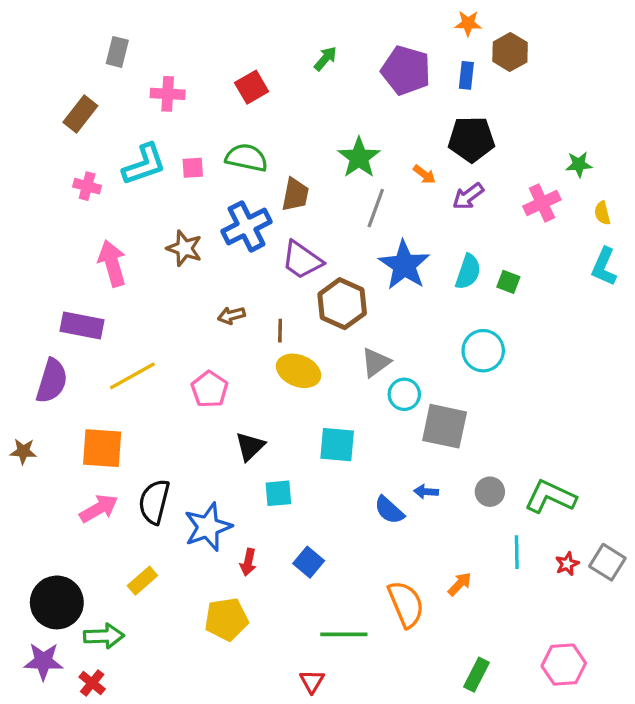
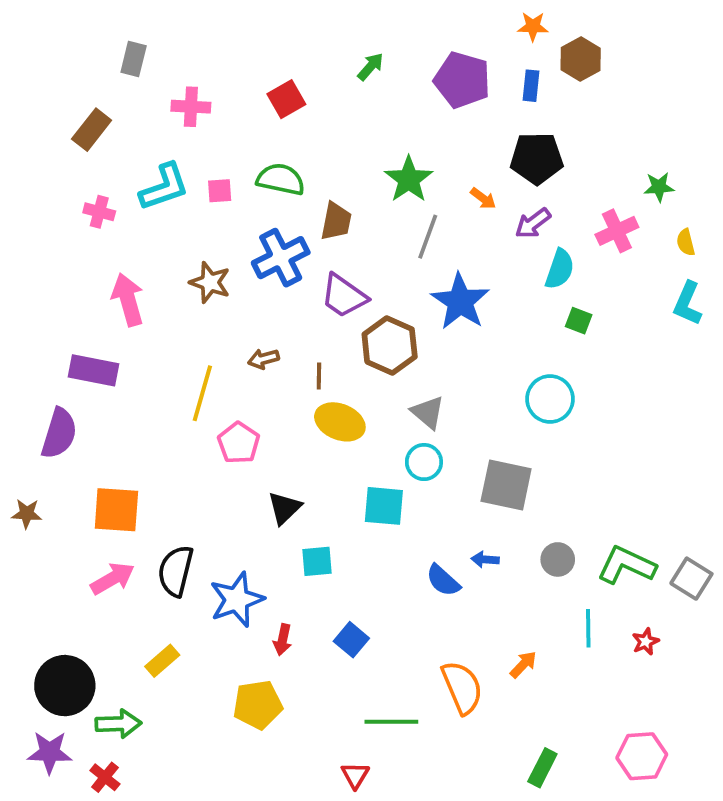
cyan semicircle: (468, 272) -> (560, 269), moved
gray triangle: (376, 362) -> (428, 412), turned -44
yellow line: (132, 376) -> (202, 393), moved, turned -45
cyan circle: (404, 394) -> (424, 462), moved
gray square: (607, 562) -> (691, 579), moved

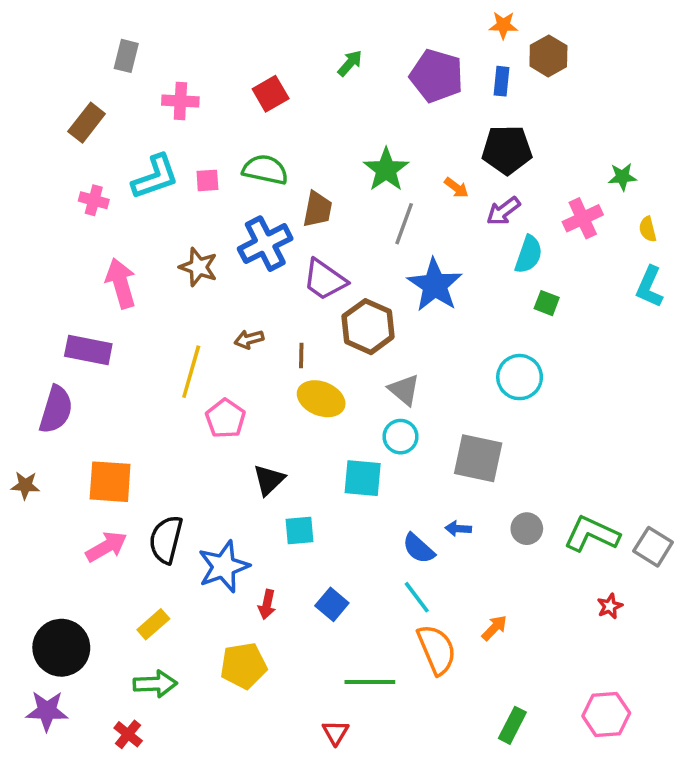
cyan line: (588, 628) -> (417, 597), moved, turned -36
green arrow: (118, 724) -> (155, 684), moved
red cross: (105, 777) -> (128, 734), moved

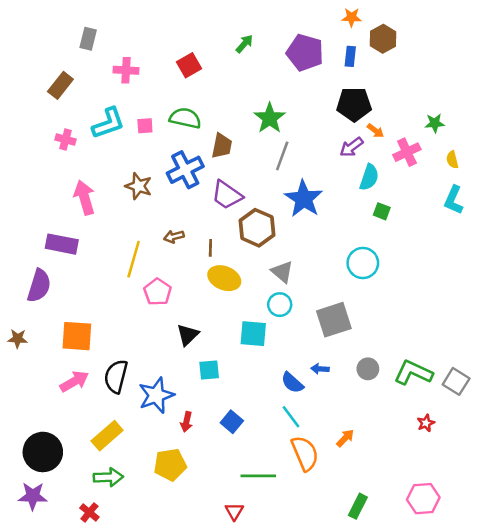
orange arrow: (456, 188) -> (375, 131), moved
gray square: (478, 458) -> (334, 320), turned -30
yellow rectangle: (153, 624) -> (107, 436), size x1.4

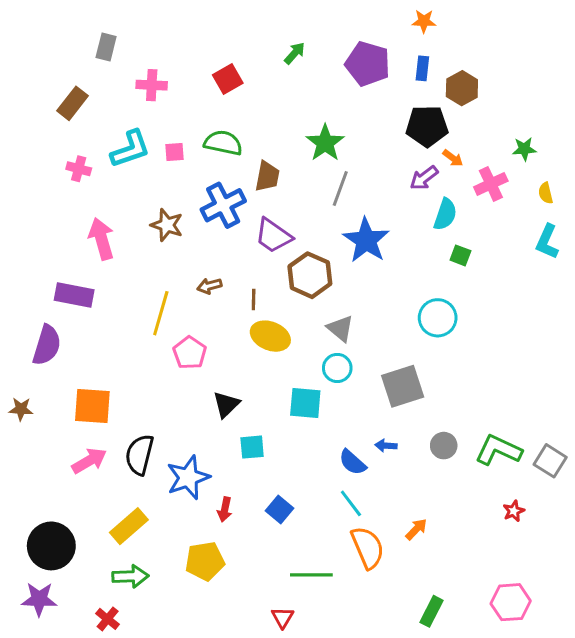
brown hexagon: (383, 39) -> (462, 88), moved

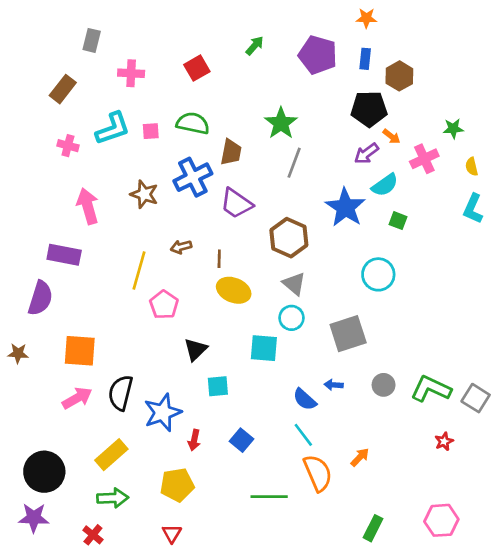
cyan semicircle: (445, 214) -> (385, 185), turned 36
blue star: (366, 240) -> (345, 207), moved
brown hexagon: (310, 275) -> (289, 238), moved
red triangle: (282, 617) -> (172, 533), moved

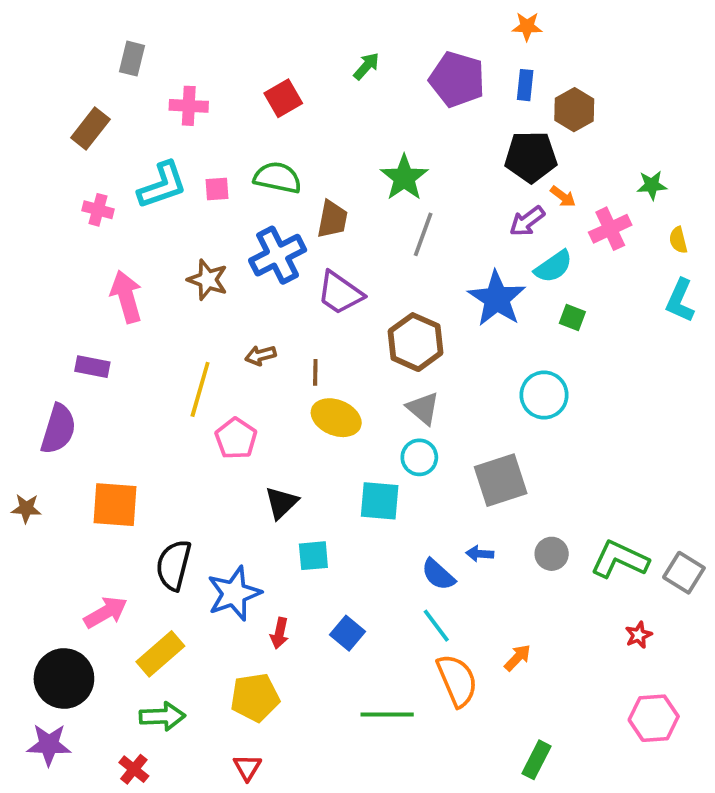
purple rectangle: (64, 255) -> (92, 367), size x0.7
pink arrow: (77, 398) -> (106, 612), moved
pink hexagon: (441, 520) -> (654, 718), moved

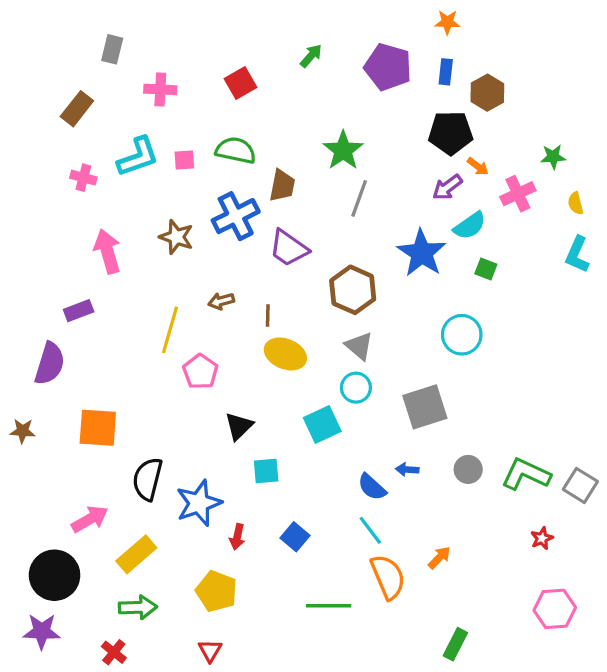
purple rectangle: (92, 367) -> (79, 311), turned -32
cyan square: (380, 501) -> (322, 425), turned -30
yellow pentagon: (255, 697) -> (216, 591), turned 30

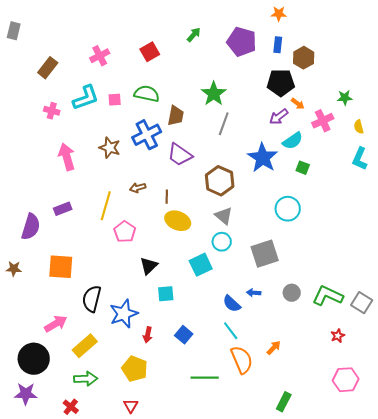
gray rectangle: (112, 49) -> (14, 31), moved
pink cross: (160, 89) -> (100, 56), turned -30
purple rectangle: (79, 311) -> (63, 209), moved

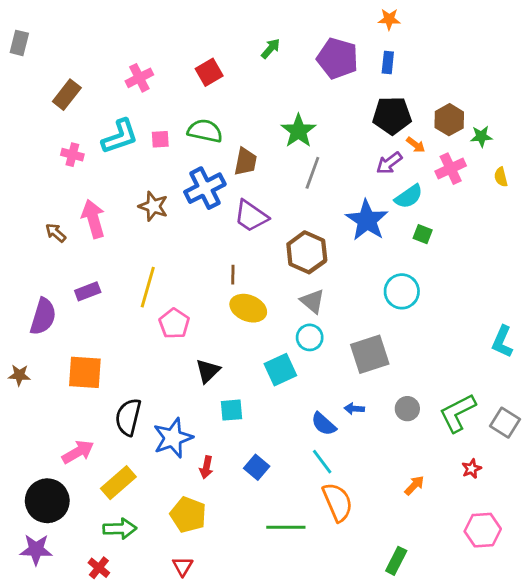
brown hexagon: (304, 58) -> (449, 120), moved
cyan L-shape: (360, 159) -> (502, 342), moved
brown arrow: (138, 188) -> (56, 233), moved, turned 56
green L-shape: (328, 296) -> (458, 413), turned -52
orange arrow: (274, 348) -> (414, 485), moved

